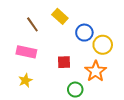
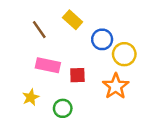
pink rectangle: (26, 52) -> (48, 65), moved
green circle: (75, 90) -> (63, 108), moved

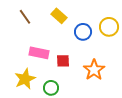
brown line: (39, 30) -> (25, 17), moved
yellow circle: (124, 54) -> (109, 27), moved
yellow star: (31, 97) -> (25, 79), size x1.5

